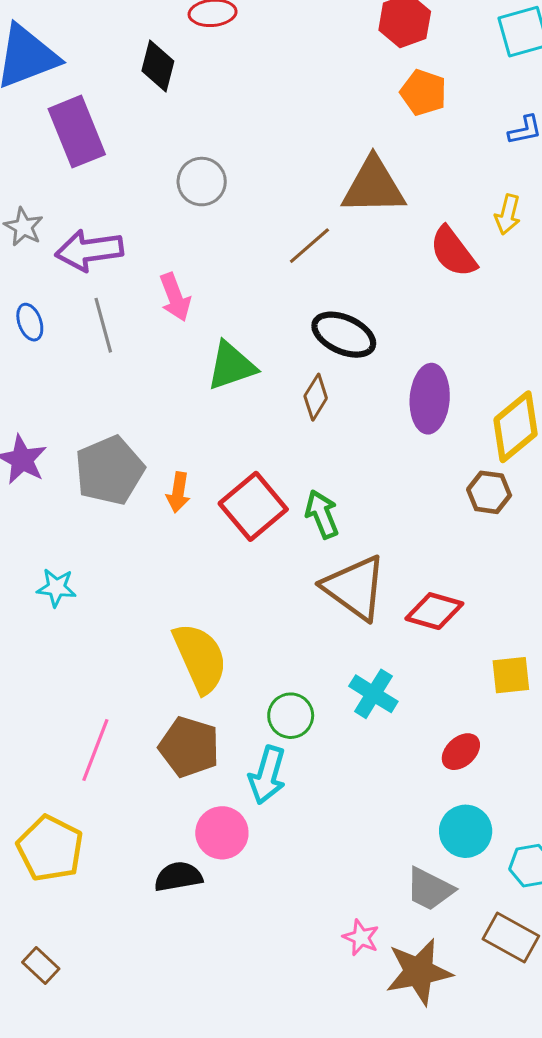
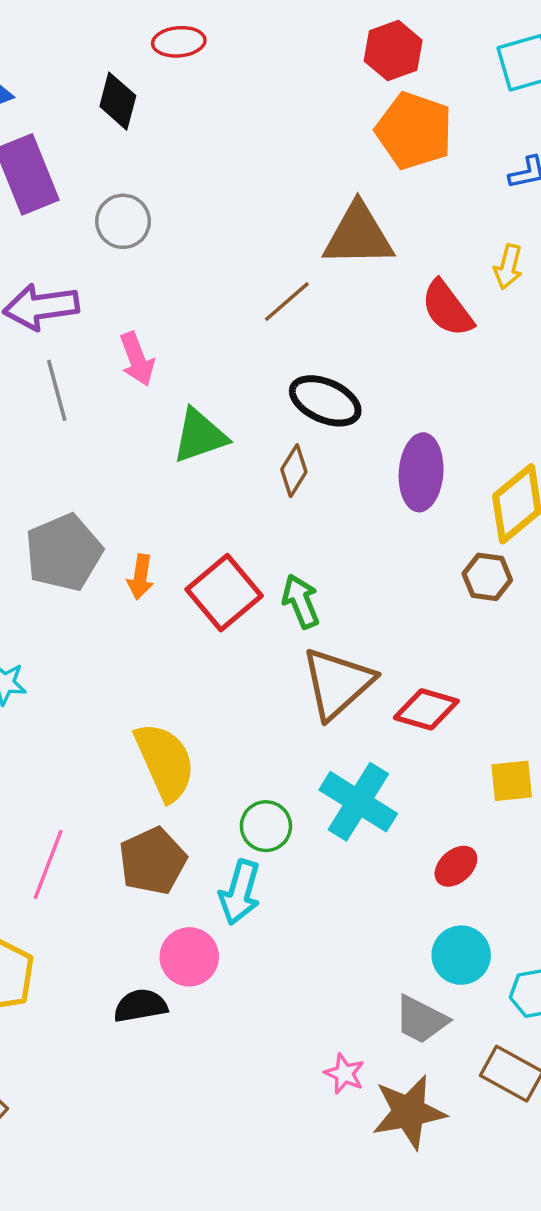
orange pentagon: (423, 93) -> (414, 131), size x1.5
gray circle: (202, 182) -> (123, 221), moved
brown triangle: (355, 588) -> (337, 683), turned 42
cyan cross: (373, 694) -> (358, 802), size x1.4
brown pentagon: (189, 747) -> (153, 861), turned 30

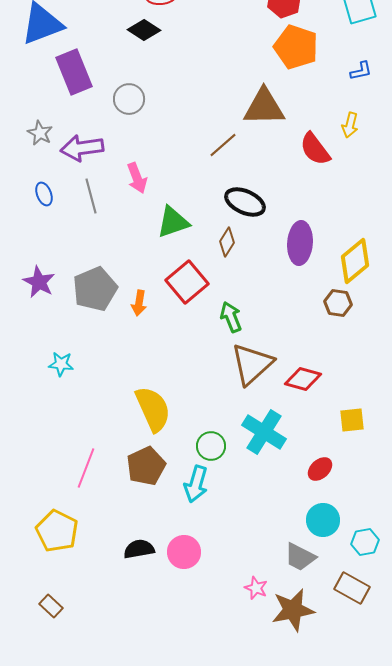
black diamond: (118, 101) -> (144, 30), moved, turned -72
red square: (224, 593) -> (187, 282), moved
pink circle: (189, 957) -> (184, 552), moved

